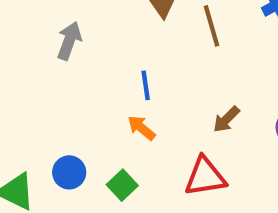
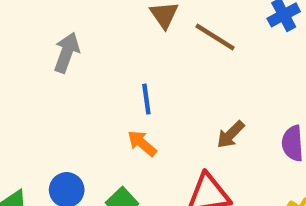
brown line: (211, 26) -> (215, 37), turned -42

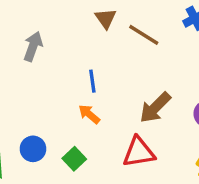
brown arrow: (231, 134) -> (155, 108), size x1.5

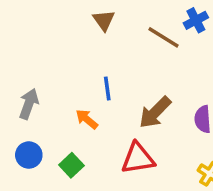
brown line: (144, 35) -> (164, 37), moved
gray arrow: (33, 46) -> (29, 104), moved
blue line: (92, 81) -> (107, 89), moved

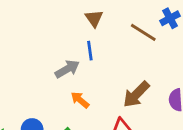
blue line: (107, 89) -> (90, 51), moved
gray arrow: (29, 104) -> (67, 69), moved, turned 40

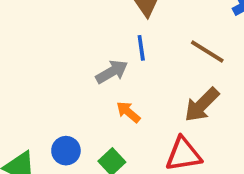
brown line: (143, 32) -> (207, 52), moved

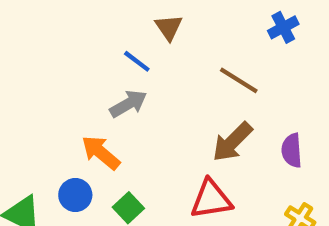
blue line: (141, 48) -> (137, 61), moved, turned -45
orange arrow: (128, 112) -> (101, 153), moved, size x1.4

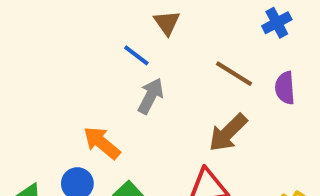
gray arrow: (128, 104) -> (151, 96), moved, turned -33
purple semicircle: (292, 150) -> (285, 88), moved

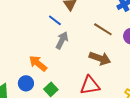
brown arrow: (228, 133) -> (100, 58), turned -115

